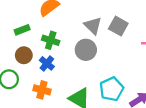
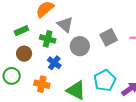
gray triangle: (93, 26) -> (65, 25), moved
gray square: (118, 26) -> (109, 37), moved, turned 36
blue cross: (47, 63) -> (54, 63), moved

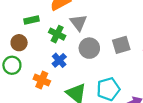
brown circle: (24, 54) -> (19, 43), moved

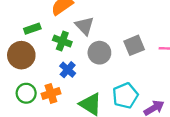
brown circle: (19, 43) -> (21, 55), size x1.5
green circle: (12, 65) -> (26, 93), moved
orange cross: (42, 80) -> (51, 94), turned -35

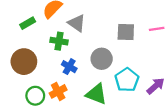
green rectangle: (32, 29) -> (28, 23), moved
gray square: (134, 45) -> (126, 32), turned 36
gray circle: (99, 53) -> (102, 59), moved

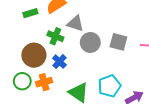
gray triangle: (77, 23) -> (75, 23), turned -30
gray circle: (102, 59) -> (90, 42), moved
brown circle: (24, 62) -> (34, 55), moved

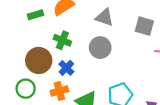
gray triangle: (75, 23) -> (104, 17), moved
gray square: (118, 42) -> (144, 26), moved
orange cross: (44, 82) -> (59, 91), moved

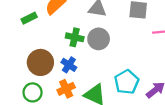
green cross: (62, 40) -> (75, 37), moved

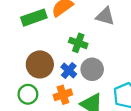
green rectangle: (29, 18) -> (34, 18), size x1.5
gray circle: (99, 39) -> (92, 69), moved

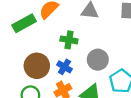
gray circle: (92, 69) -> (98, 60), moved

